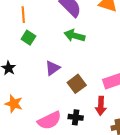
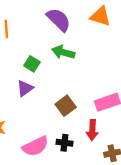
green square: (28, 38) -> (32, 64), moved
purple triangle: (53, 68) -> (25, 88), moved

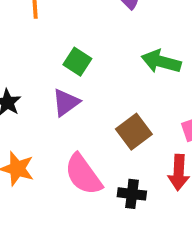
green arrow: (63, 52) -> (161, 62), moved
pink semicircle: (35, 146) -> (83, 174), moved, turned 80

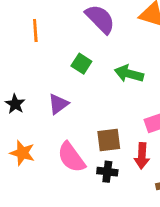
green square: (77, 62) -> (81, 64), moved
brown square: (134, 132) -> (109, 140), moved, turned 30

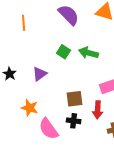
green square: (81, 64) -> (64, 52), moved
orange star: (22, 153) -> (30, 108), moved
pink semicircle: (71, 157) -> (49, 129), moved

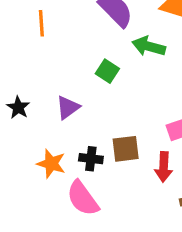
green arrow: (89, 53) -> (149, 46), moved
black cross: (74, 121) -> (91, 159), moved

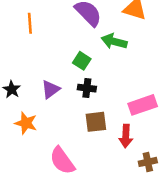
black cross: (91, 159) -> (87, 88), moved
orange star: (51, 164) -> (26, 123), moved

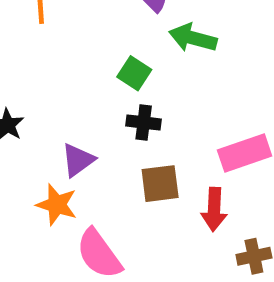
purple triangle: (51, 89) -> (78, 160), moved
orange star: (26, 123) -> (57, 205), moved

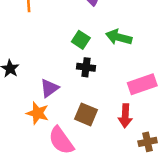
green arrow: (193, 38) -> (119, 37), moved
brown square: (160, 184) -> (86, 114), moved, turned 30

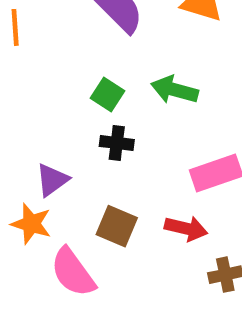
red arrow: (125, 116) -> (186, 228), turned -80

